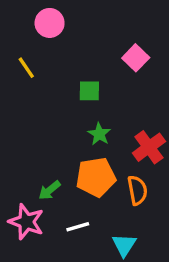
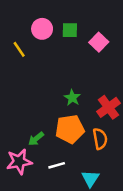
pink circle: (50, 23) -> (42, 29), moved
green square: (89, 91) -> (70, 30), moved
pink star: (26, 222) -> (19, 162), turned -30

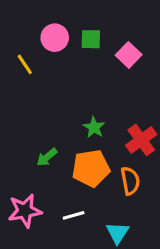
green arrow: (36, 139) -> (47, 157), moved

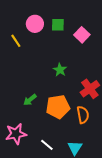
green star: (94, 127) -> (60, 70), moved
white line: (74, 215) -> (47, 145), moved, turned 56

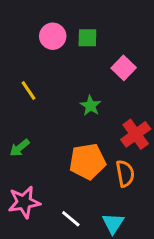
pink square: (82, 35) -> (124, 68), moved
yellow line: (16, 41) -> (29, 91), moved
green arrow: (30, 100) -> (20, 148), moved

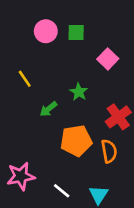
green arrow: (20, 148) -> (48, 109), moved

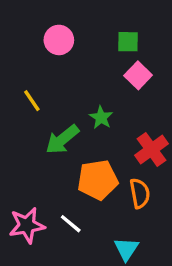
green square: (76, 33) -> (128, 42), moved
green arrow: (48, 109) -> (62, 139), size x1.5
white line: (62, 191) -> (71, 224), moved

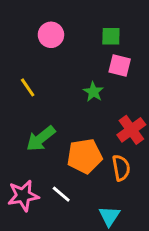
pink square: (138, 75) -> (120, 66), turned -30
green star: (101, 117) -> (93, 92), moved
green arrow: (62, 139) -> (41, 139), moved

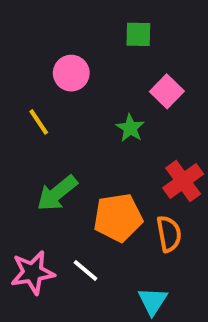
pink circle: (51, 35) -> (71, 73), moved
green square: (111, 36) -> (138, 34), moved
pink square: (120, 66) -> (167, 91), turned 30

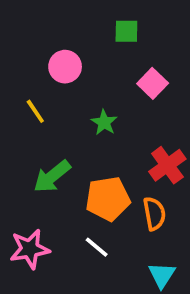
green star: (130, 128) -> (104, 122), moved
white line: (85, 270) -> (97, 247), moved
cyan triangle: (153, 301) -> (162, 275), moved

